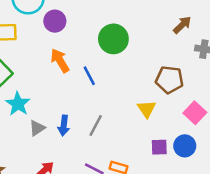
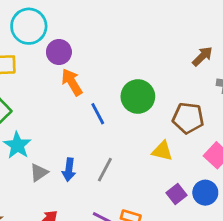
green circle: (113, 39) -> (138, 96), moved
orange arrow: (60, 61) -> (72, 82), moved
yellow triangle: (147, 109) -> (162, 151), turned -42
purple square: (159, 147) -> (177, 194), turned -36

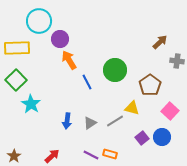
brown pentagon: (188, 118) -> (150, 85), turned 30
gray line: (105, 170) -> (115, 121), moved, turned 30
gray triangle: (39, 173) -> (90, 123), moved

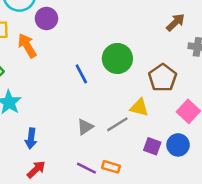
orange arrow: (69, 60) -> (27, 46), moved
blue arrow: (67, 121) -> (31, 138), moved
purple square: (142, 138) -> (152, 146), turned -32

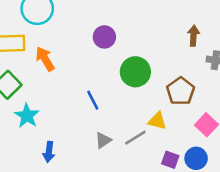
purple circle: (46, 18) -> (104, 37), moved
brown arrow: (175, 22) -> (194, 36), turned -42
blue line: (81, 74) -> (93, 100), moved

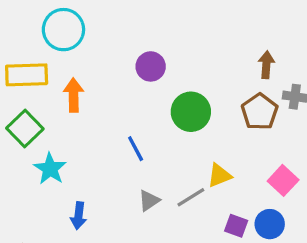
orange arrow: (45, 59) -> (74, 95), turned 30
brown pentagon: (181, 91) -> (260, 112), moved
yellow triangle: (157, 121) -> (219, 175), turned -36

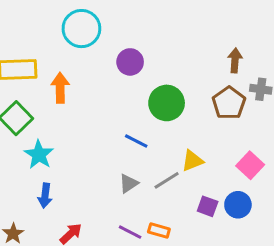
cyan circle: (63, 30) -> (81, 29), moved
blue line: (136, 149) -> (136, 141), moved, turned -35
blue arrow: (79, 216) -> (45, 196), moved

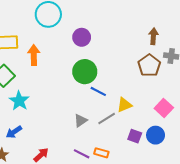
green circle: (167, 103) -> (85, 72), moved
blue line: (136, 141) -> (98, 91), moved
blue arrow: (45, 196) -> (14, 132), moved, turned 49

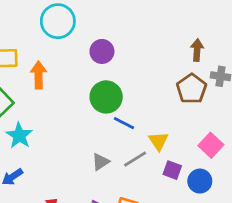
yellow triangle: (124, 105) -> (158, 141), turned -42
purple square: (135, 136) -> (172, 170), moved

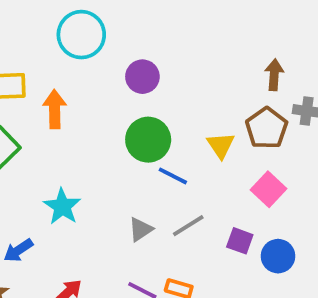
cyan star: (19, 136) -> (62, 206), moved
yellow triangle: (158, 141) -> (221, 145), moved
pink square: (211, 145) -> (268, 189), moved

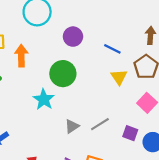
green circle: (148, 140) -> (63, 74), moved
blue line: (173, 176) -> (112, 49), moved
cyan star: (62, 206) -> (44, 99), moved

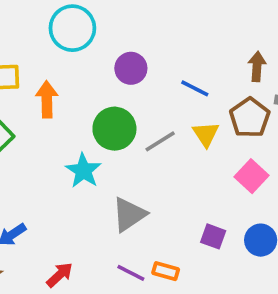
gray line: (100, 124) -> (160, 141), moved
gray triangle: (72, 126) -> (129, 215), size x1.5
purple square: (130, 133) -> (213, 236), moved

